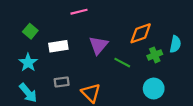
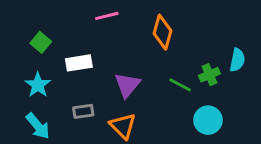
orange diamond: (141, 33) -> (163, 32), moved, turned -55
purple triangle: (98, 45) -> (127, 85), moved
green line: (122, 63) -> (180, 85), moved

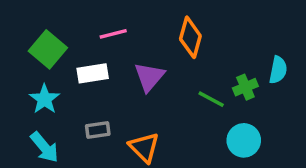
pink line: (107, 16) -> (113, 34), moved
green square: (41, 42) -> (48, 49), size x1.5
purple triangle: (127, 85) -> (149, 77), moved

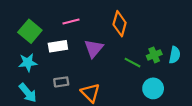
cyan semicircle: (278, 70) -> (175, 55), moved
cyan star: (44, 99) -> (28, 63), turned 30

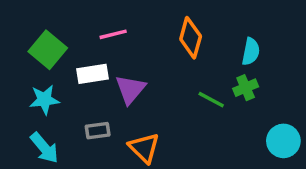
purple triangle: (94, 48) -> (130, 89), moved
cyan semicircle: (175, 55) -> (251, 51), moved
cyan circle: (153, 88) -> (283, 141), moved

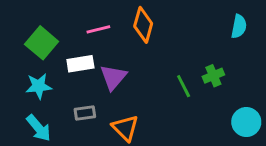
orange diamond: (191, 38) -> (143, 25), moved
cyan semicircle: (251, 51) -> (239, 26), moved
green line: (211, 100) -> (184, 86), turned 35

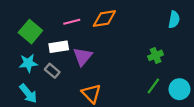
orange diamond: (143, 25) -> (104, 18), turned 65
green line: (184, 86) -> (153, 86), moved, turned 63
gray rectangle: (85, 113) -> (52, 71), moved, turned 48

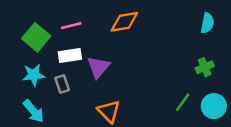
pink line: (72, 22) -> (71, 26), moved
green cross: (156, 55) -> (205, 67), moved
gray rectangle: (52, 71) -> (62, 84), turned 32

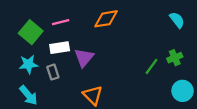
cyan semicircle: (207, 23) -> (177, 20), turned -49
green line: (183, 102) -> (151, 66), moved

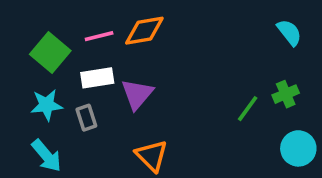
orange diamond: (106, 19) -> (144, 31), moved

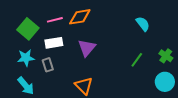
cyan semicircle: (289, 33) -> (143, 24), moved
purple triangle: (137, 94) -> (87, 48), moved
green cross: (286, 94) -> (166, 56), moved, turned -32

